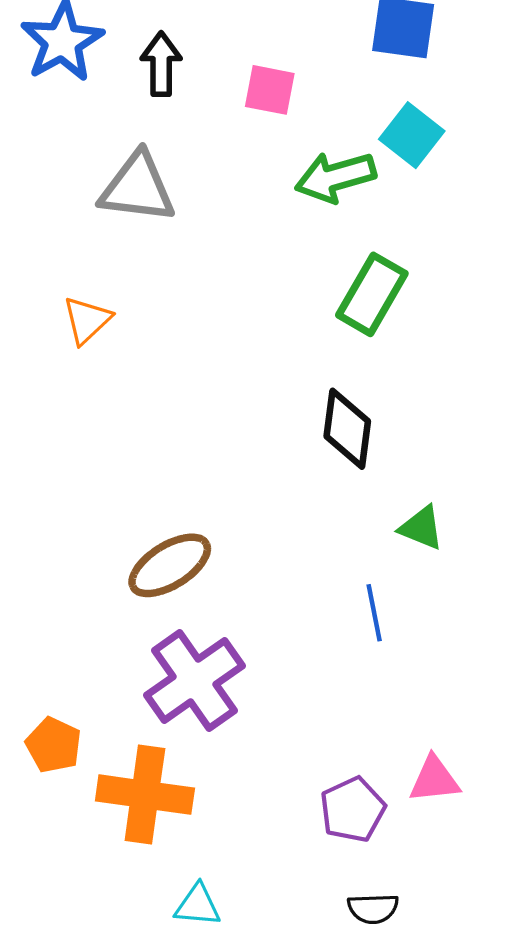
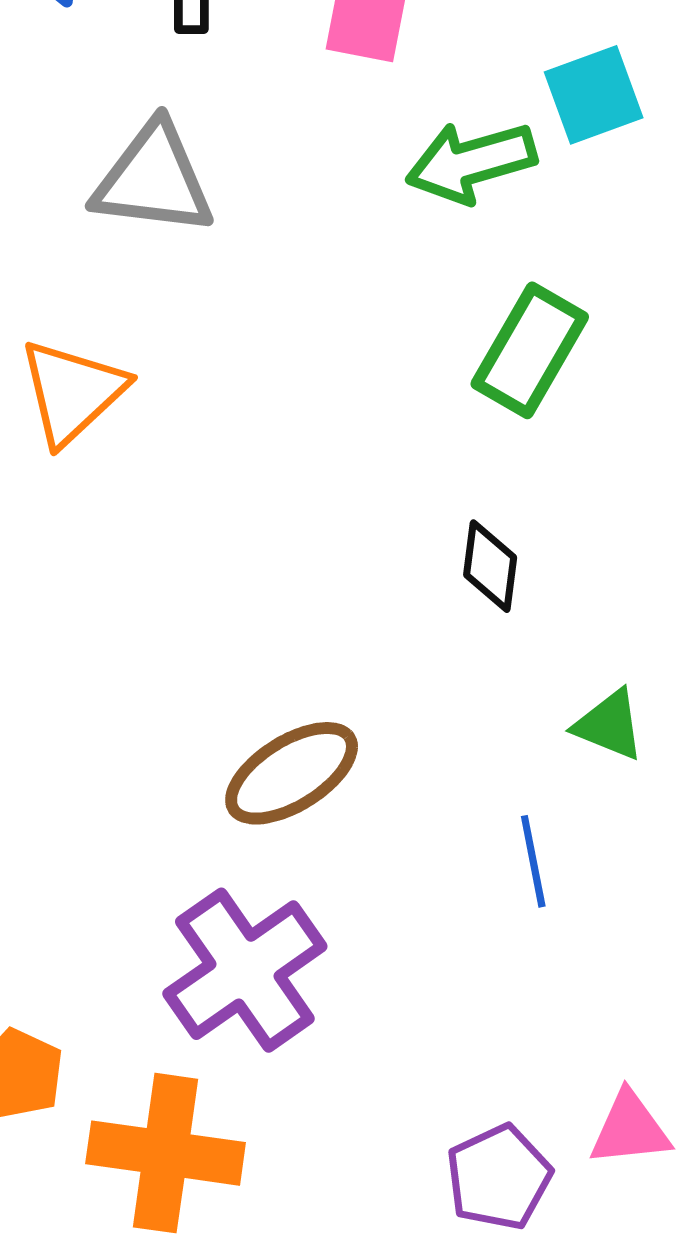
cyan square: (412, 135) -> (594, 95), turned 32
orange triangle: (87, 320) -> (72, 392), size x1.4
black diamond: (347, 429) -> (490, 566), size x0.7
brown ellipse: (170, 565) -> (292, 773), moved

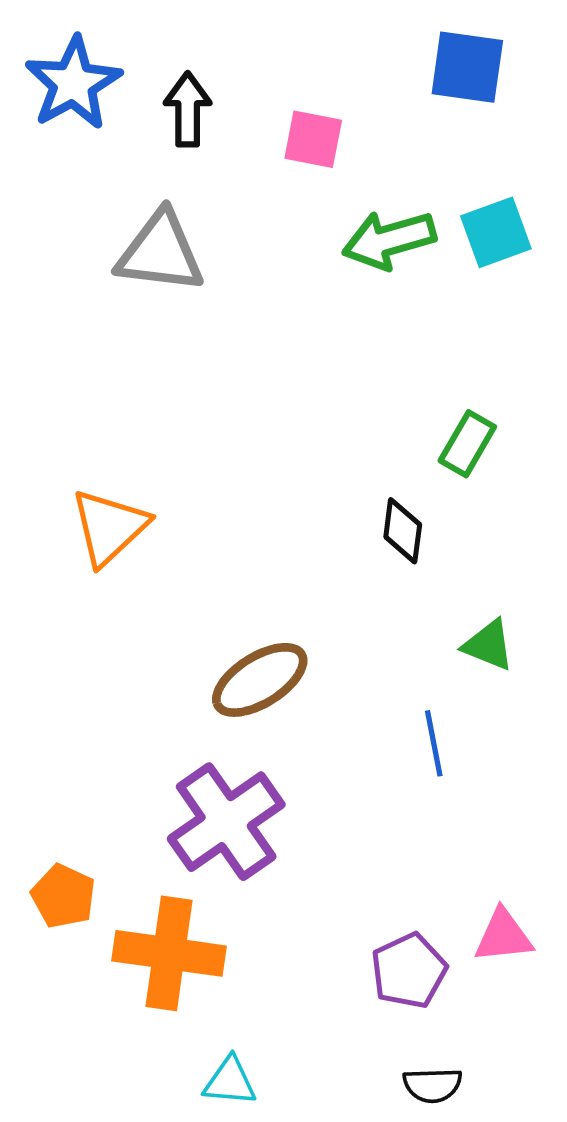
cyan square: (594, 95) -> (496, 232), moved
green rectangle: (530, 350) -> (467, 444), moved, size x0.7
orange triangle: (72, 392) -> (109, 527), moved

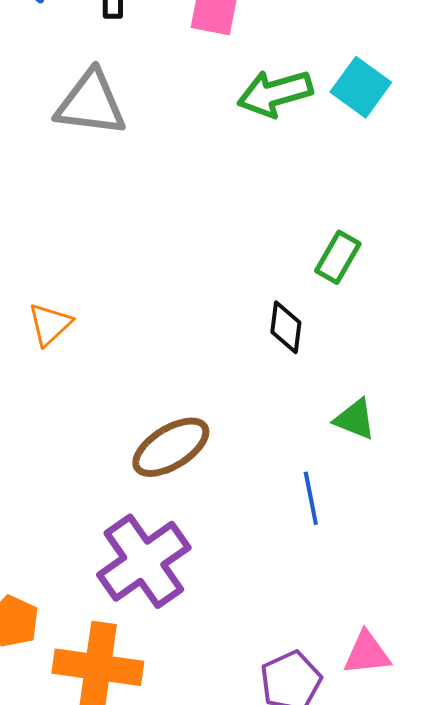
cyan square: (496, 232) -> (361, 87), turned -34
orange triangle: (109, 527) -> (50, 324), size x0.7

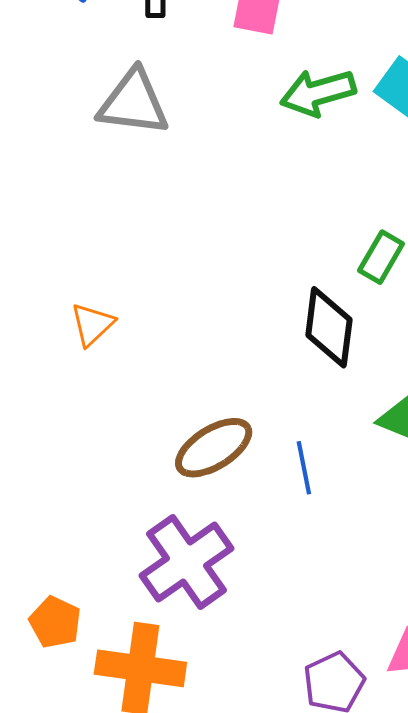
black diamond: (286, 327) -> (329, 327), size x1.5
blue line: (311, 498) -> (304, 468), moved

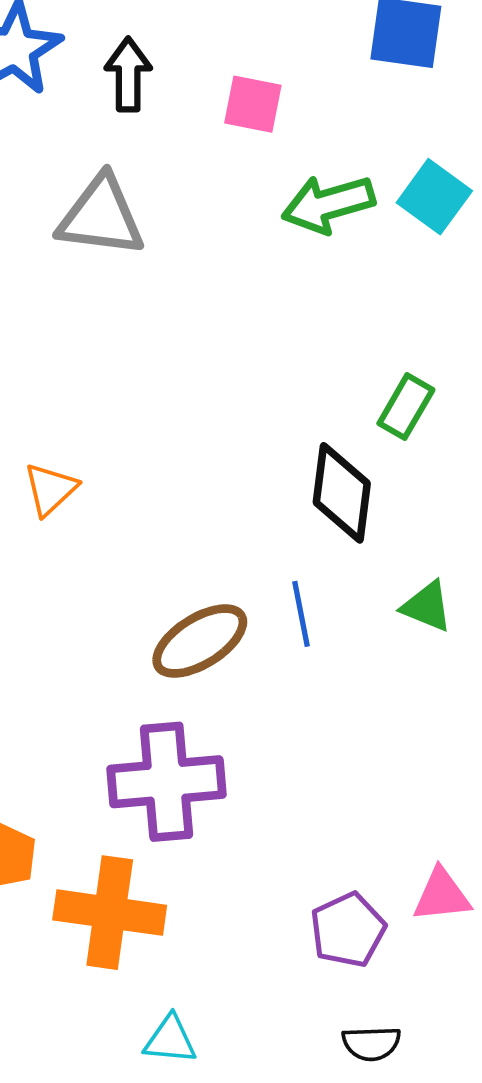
blue line: (304, 468) -> (301, 614), moved
purple cross: (187, 562) -> (166, 782), turned 30

